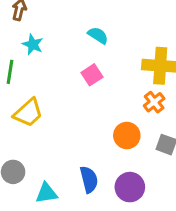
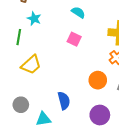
pink square: (92, 75) -> (74, 39), turned -32
blue semicircle: (89, 179) -> (64, 101), moved

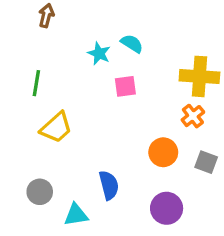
cyan star: (34, 19) -> (99, 53), moved
pink square: (74, 39) -> (125, 86), turned -32

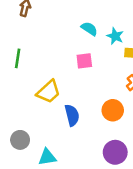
cyan star: (99, 53) -> (115, 36), moved
yellow trapezoid: (56, 128) -> (48, 92), moved
blue semicircle: (109, 185) -> (72, 115), moved

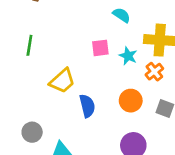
cyan semicircle: (89, 29) -> (121, 15), moved
cyan star: (115, 36) -> (128, 56), moved

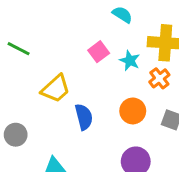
green line: (29, 45) -> (19, 49), turned -72
pink square: (100, 48) -> (99, 52), turned -30
gray circle: (32, 132) -> (16, 135), moved

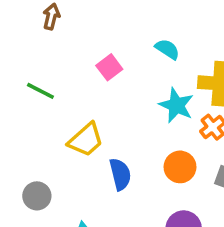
pink square: (99, 52) -> (109, 67), moved
cyan star: (130, 61) -> (176, 105), size x1.4

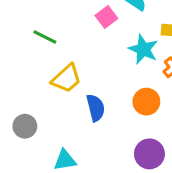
pink square: (109, 67) -> (106, 17), moved
green line: (40, 91) -> (45, 37), moved

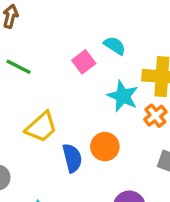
green line: (45, 37) -> (19, 67), moved
orange circle: (146, 102) -> (105, 147), moved

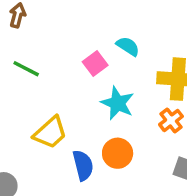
cyan star: (123, 96) -> (118, 103), moved

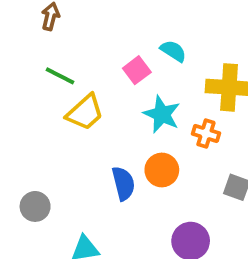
orange cross: (171, 120) -> (206, 134), moved, turned -35
yellow trapezoid: (50, 133) -> (85, 112), moved

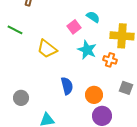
green line: (60, 76) -> (15, 30), moved
yellow trapezoid: (85, 112) -> (47, 49), turned 80
orange circle: (162, 170) -> (94, 95), moved

